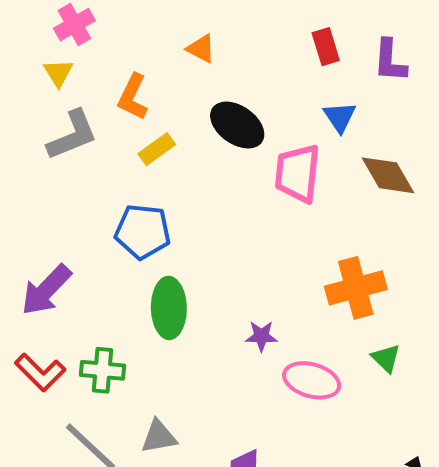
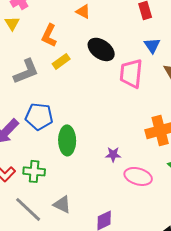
gray L-shape: (72, 135) -> (26, 71), moved
blue pentagon: (143, 232) -> (39, 116), moved
gray triangle: (159, 437) -> (62, 204), turned 36

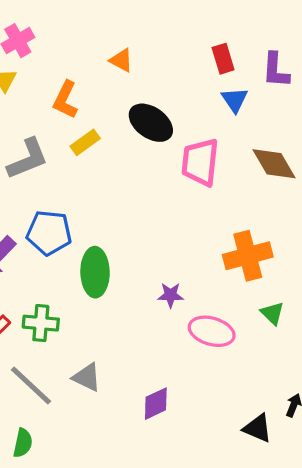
blue triangle: (152, 45) -> (235, 100), moved

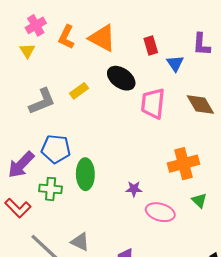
red rectangle: (223, 59) -> (151, 45), moved
orange triangle: (121, 60) -> (102, 38), size x1.8
orange L-shape: (65, 100) -> (66, 37), moved
green cross: (41, 323) -> (51, 189), moved

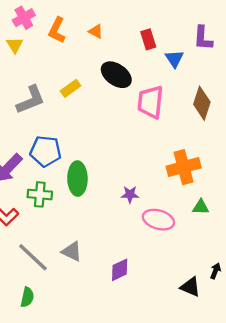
orange triangle: (102, 38) -> (96, 31), size x0.5
brown diamond: (200, 105) -> (202, 103), turned 48
green triangle: (199, 201) -> (201, 207), turned -42

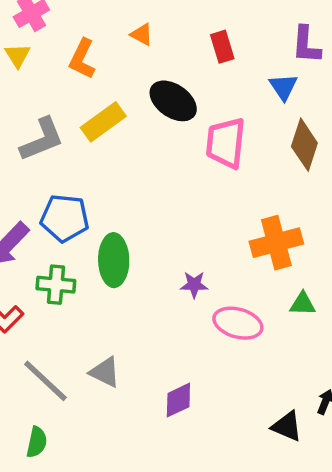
orange L-shape: (57, 30) -> (82, 59), moved
blue triangle: (174, 59) -> (283, 87), moved
yellow rectangle: (71, 88) -> (103, 122), size x1.4

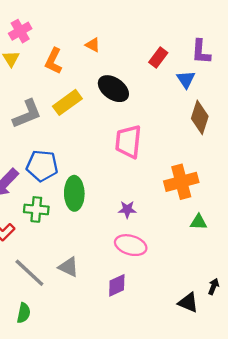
red rectangle: (222, 47) -> (158, 58), moved, turned 54
pink trapezoid: (226, 143) -> (128, 142), moved
pink ellipse: (238, 323) -> (131, 245), moved

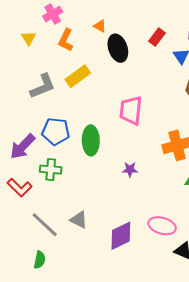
pink cross: (20, 31) -> (53, 14), moved
black ellipse: (113, 89) -> (118, 48), moved, turned 36
green ellipse: (74, 193) -> (91, 140), moved
pink ellipse: (131, 245) -> (162, 226), moved
purple diamond: (117, 285) -> (121, 236), size x1.4

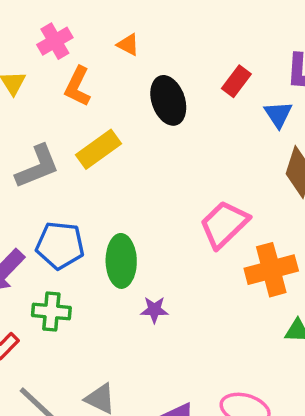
orange triangle: (100, 26) -> (128, 45), moved
pink trapezoid: (131, 110) -> (224, 224), moved, turned 40
purple star: (130, 170) -> (154, 310), moved

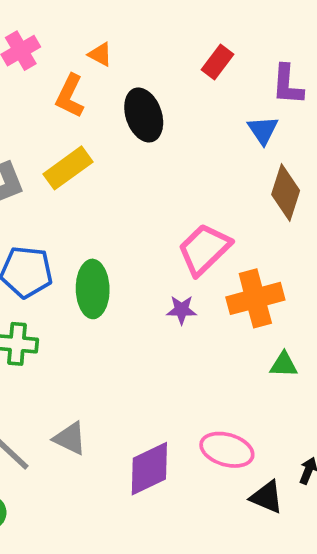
red rectangle: (236, 81) -> (217, 62), moved
orange L-shape: (78, 86) -> (70, 96), moved
purple star: (154, 310) -> (182, 310), moved

